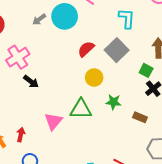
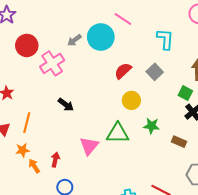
gray square: (117, 50) -> (155, 72), size x0.7
pink cross: (18, 57) -> (52, 63), moved

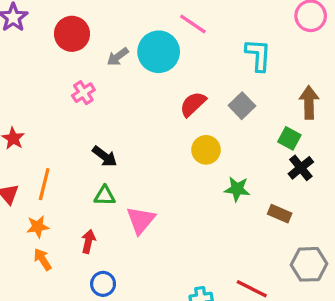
red circle: (27, 45) -> (72, 34), moved
pink cross: (52, 63) -> (83, 93), size x0.6
green triangle: (118, 133) -> (105, 196), moved, size x0.6
orange arrow: (34, 166) -> (43, 259), moved

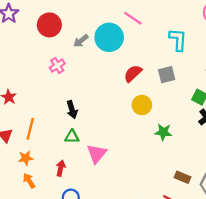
gray square: (242, 106) -> (167, 75), turned 30
black arrow: (105, 156) -> (72, 110), turned 36
brown rectangle: (280, 214) -> (183, 177), moved

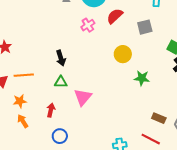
pink cross: (57, 66) -> (88, 25), moved
red semicircle: (133, 73) -> (115, 16), moved
orange line: (30, 129) -> (24, 75), turned 72

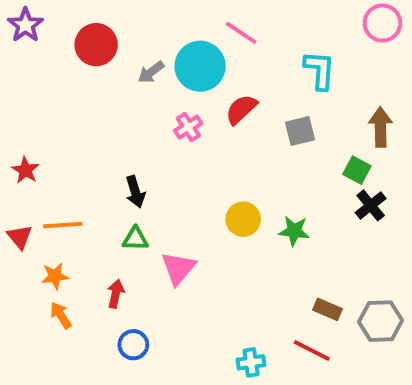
yellow circle: (123, 54) -> (243, 219), moved

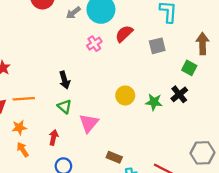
black cross: (371, 205) -> (179, 94), moved
green triangle: (135, 239) -> (65, 107), turned 40
brown rectangle: (328, 309) -> (114, 157), moved

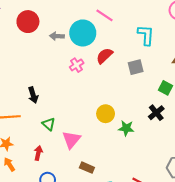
gray arrow: (73, 13) -> (57, 36), turned 40
black arrow: (65, 80) -> (33, 95), moved
green star: (154, 102) -> (126, 128), moved
brown rectangle: (114, 157) -> (87, 168), moved

